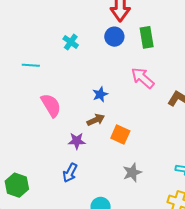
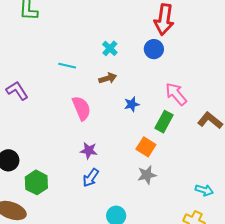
green rectangle: (147, 37) -> (164, 122), moved, turned 30
brown arrow: (96, 120) -> (108, 78), moved
purple star: (77, 141) -> (89, 151), moved
gray star: (132, 172) -> (147, 175), moved

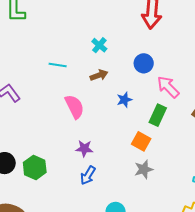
blue circle: (154, 49) -> (144, 63), moved
green hexagon: (36, 182) -> (35, 167), moved

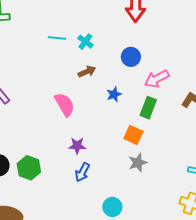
cyan line: (58, 65) -> (57, 38), moved
pink arrow: (168, 87) -> (157, 79), turned -70

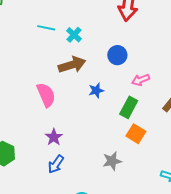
brown arrow: (87, 72) -> (72, 65), size x1.5
pink arrow: (157, 79) -> (141, 80), size x0.7
orange square: (133, 135) -> (136, 134), moved
purple star: (77, 146) -> (54, 137), turned 30

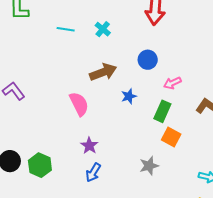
cyan line: (46, 28) -> (66, 29), moved
cyan cross: (74, 35) -> (103, 29), moved

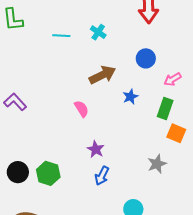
pink semicircle: (79, 104) -> (81, 109), size x0.7

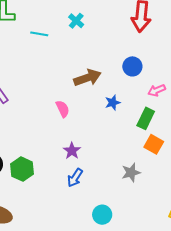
cyan cross: (98, 32) -> (76, 21), moved
cyan line: (61, 36) -> (39, 34), moved

